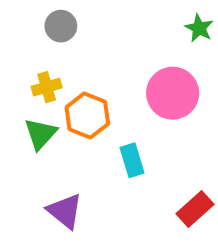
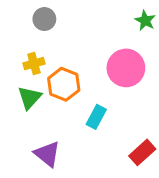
cyan rectangle: (132, 160) -> (96, 117), turned 45

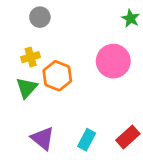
cyan rectangle: (96, 117) -> (87, 140), moved

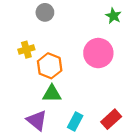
gray circle: (40, 17) -> (45, 12), moved
green triangle: (27, 88) -> (52, 94), moved, turned 48

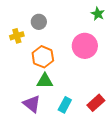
gray circle: (45, 12) -> (39, 22), moved
yellow cross: (26, 50) -> (17, 36), moved

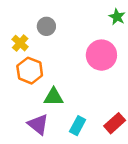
yellow cross: (17, 36) -> (20, 43), turned -32
orange hexagon: (43, 57) -> (30, 71), moved

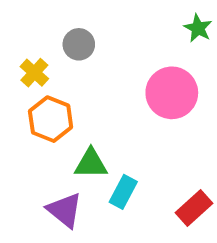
cyan rectangle: (78, 126) -> (123, 192), moved

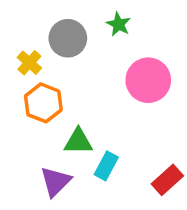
green star: (198, 28) -> (119, 24), moved
gray circle: (79, 44) -> (68, 38), size x1.4
purple triangle: (65, 210) -> (56, 182), turned 36

